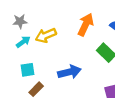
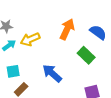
blue arrow: (69, 72) -> (52, 73), turned -125

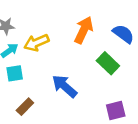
cyan square: (13, 71) -> (15, 73), moved

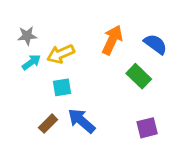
cyan square: (15, 73) -> (62, 87), moved
blue arrow: (65, 86) -> (82, 121), moved

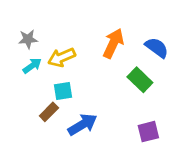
blue arrow: (82, 121) -> (83, 125), turned 108
brown rectangle: (48, 124) -> (49, 112), moved

